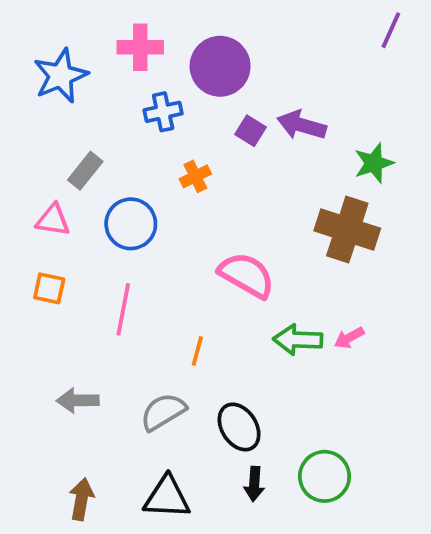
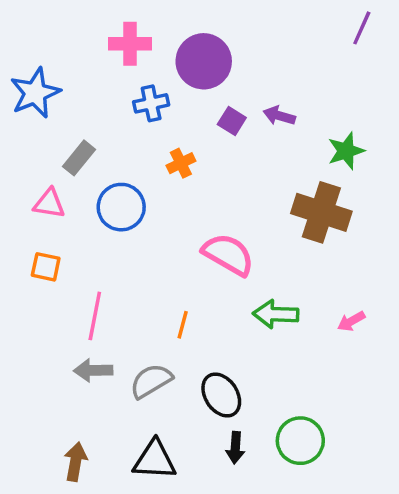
blue star: (61, 76) -> (35, 93), moved
purple arrow: (302, 125) -> (279, 116), size x0.7
pink line: (123, 309) -> (95, 316), moved
pink arrow: (349, 338) -> (351, 321), moved
gray arrow: (78, 400) -> (93, 370), moved

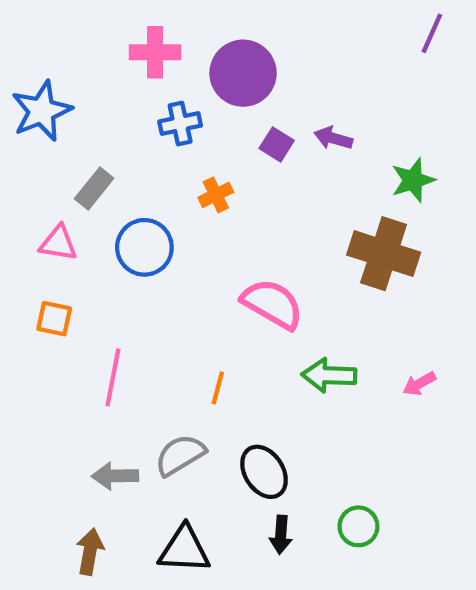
gray arrow: (93, 370) -> (115, 476), moved
green circle: (300, 441) -> (358, 526), size x0.7

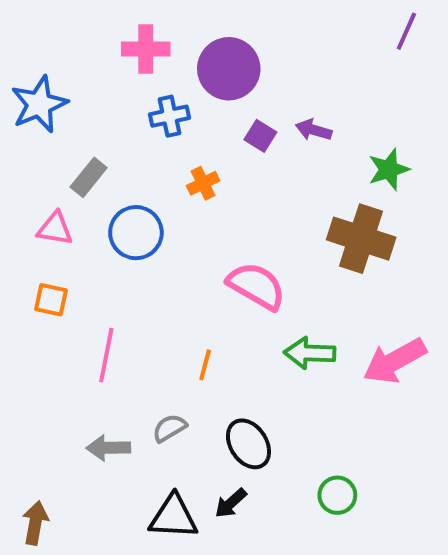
pink arrow: (419, 384) -> (395, 361), size x2.0
gray semicircle: (180, 455) -> (170, 428), size x0.7
black arrow: (281, 535) -> (231, 503), moved, turned 44
brown arrow: (90, 552) -> (35, 523), moved

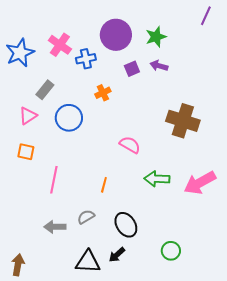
pink cross: (146, 49) -> (60, 45), moved, turned 35
purple square: (260, 136) -> (132, 69), turned 35
green star: (389, 169) -> (156, 37), moved
pink triangle: (55, 229) -> (28, 116), turned -42
pink semicircle: (256, 286) -> (130, 145), size x0.7

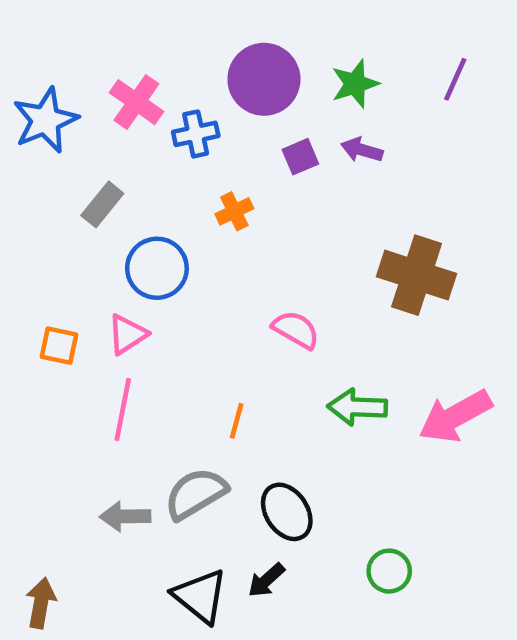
purple line: (206, 16) -> (455, 79), moved
pink triangle: (28, 116) -> (127, 334), moved
gray semicircle: (86, 217) -> (196, 494), size x1.6
black triangle: (88, 262) -> (200, 596), turned 36

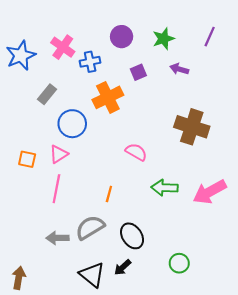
purple circle: (264, 79) -> (122, 37), size x0.7
purple arrow: (362, 150) -> (179, 69), moved
orange cross: (234, 211) -> (108, 97), size x1.8

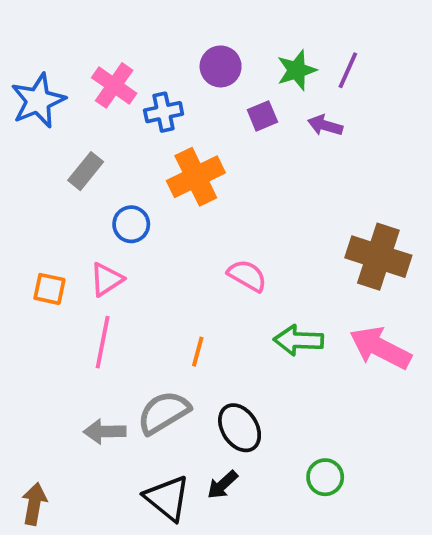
purple line: (210, 37) -> (348, 70), moved
purple square: (138, 72) -> (262, 116), moved
blue circle: (72, 124) -> (131, 224), size x0.7
brown cross: (192, 127) -> (378, 257), moved
pink arrow: (210, 192) -> (380, 348), turned 56

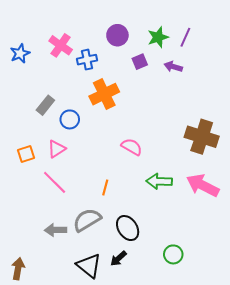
blue star: (38, 101) -> (20, 53), size x0.7
gray rectangle: (86, 171) -> (45, 105), moved
orange square: (49, 289) -> (26, 154), turned -30
pink line: (103, 342) -> (55, 182), turned -56

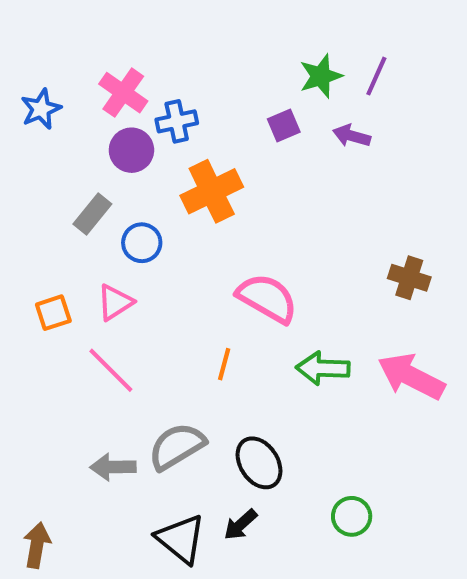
purple circle: (117, 35) -> (131, 150), moved
brown cross: (202, 137) -> (409, 278), size x0.6
pink semicircle: (132, 147) -> (267, 298), size x1.4
orange line: (105, 187) -> (224, 364), moved

